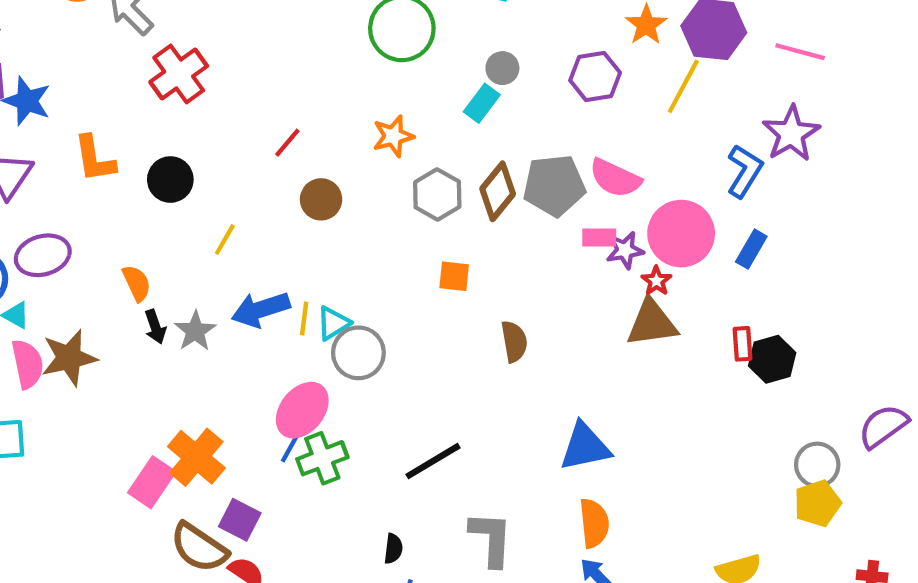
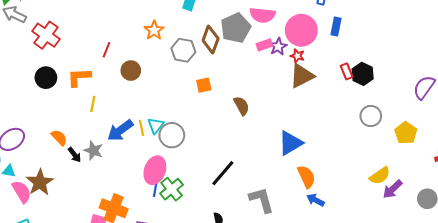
orange L-shape: (95, 159) -> (79, 77), moved, turned 115
black circle: (170, 180) -> (46, 78), moved
gray circle: (817, 465) -> (371, 116), moved

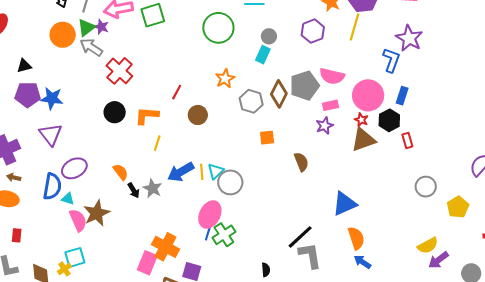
purple star: (278, 47) -> (325, 126), moved
black hexagon: (363, 74) -> (389, 120), moved
black line: (223, 173) -> (300, 237), moved

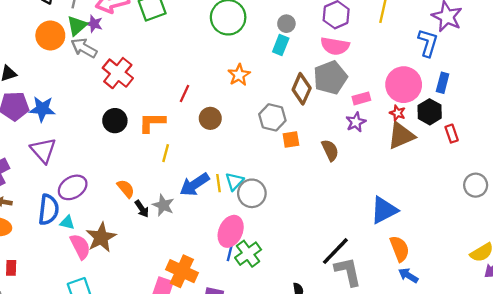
pink semicircle: (332, 76) -> (335, 46), moved
gray hexagon: (251, 101) -> (272, 117), moved
brown semicircle: (301, 162) -> (330, 150), moved

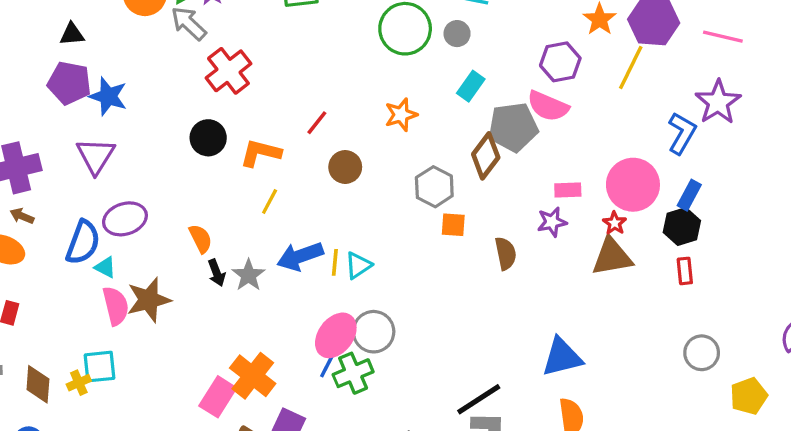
gray circle: (286, 24) -> (457, 34), moved
gray pentagon: (330, 78) -> (513, 127), moved
black hexagon: (430, 112) -> (682, 226), moved
gray circle: (252, 193) -> (374, 332), moved

